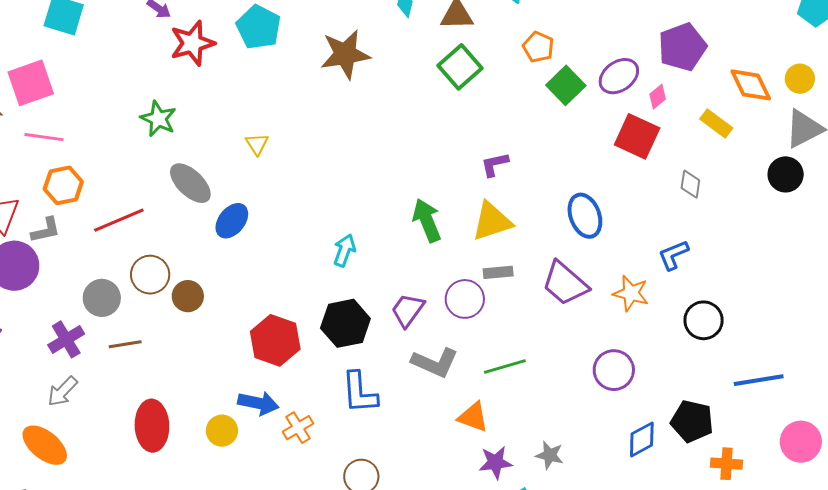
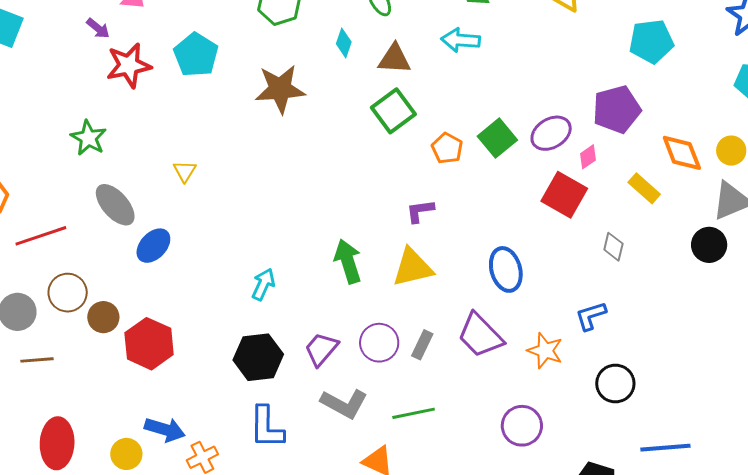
orange pentagon: (538, 47) -> (447, 148), moved
gray rectangle: (498, 272) -> (422, 345), moved, turned -64
red hexagon: (275, 340) -> (149, 344), moved

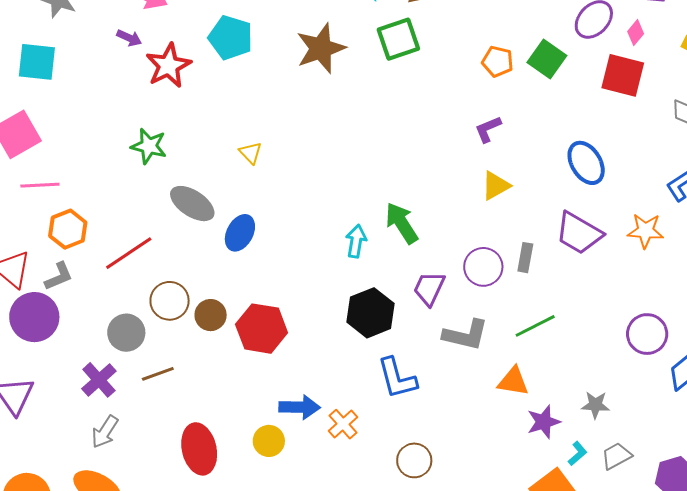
green square: (393, 111) -> (398, 39), moved, turned 33
green square: (497, 138) -> (547, 59), moved
green arrow: (348, 261) -> (402, 223), moved
yellow triangle: (413, 268) -> (496, 186), size x0.7
purple circle: (522, 426) -> (647, 334), moved

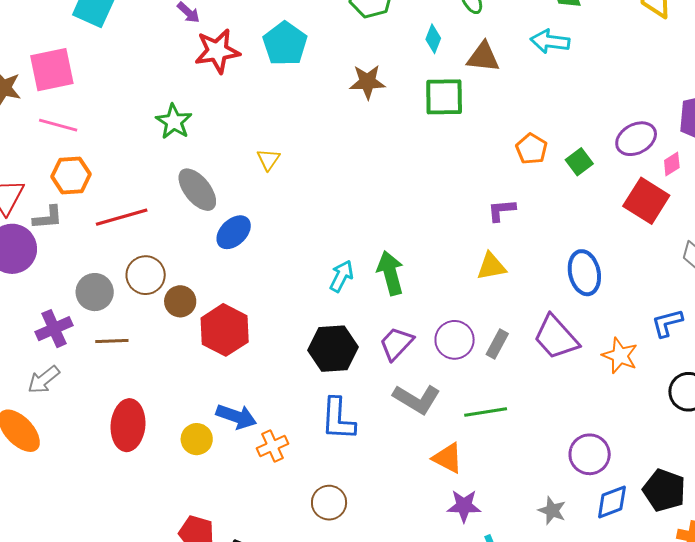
brown star: (321, 48) -> (367, 82), size x0.7
green square: (547, 59) -> (579, 162), size x0.7
gray star: (595, 405) -> (552, 511), moved

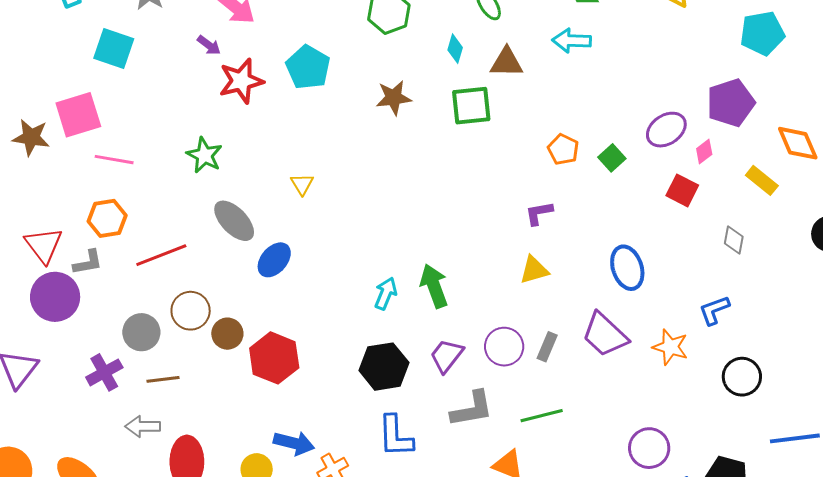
pink line: (58, 125) -> (114, 160), moved
red square: (646, 201) -> (682, 190), size x0.7
gray arrow: (44, 380) -> (143, 426), moved, turned 44
gray L-shape: (417, 399) -> (472, 409), turned -36

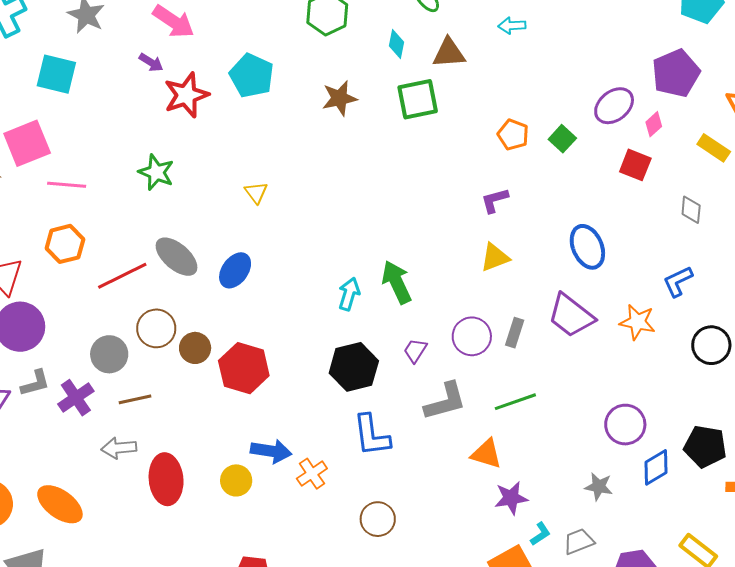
cyan arrow: (572, 41) -> (512, 26), size x0.7
gray ellipse: (234, 221) -> (177, 257), moved
gray L-shape: (88, 262) -> (35, 383), moved
purple trapezoid: (447, 356) -> (415, 351), size x0.7

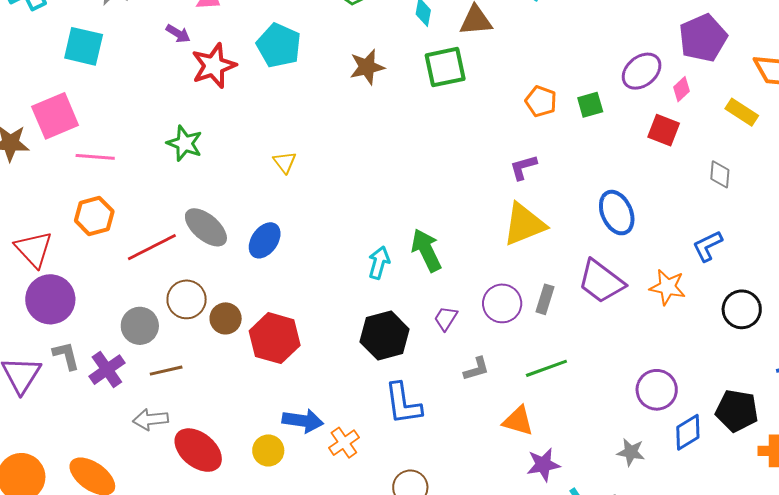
green square: (562, 139) -> (590, 105), turned 32
yellow triangle: (495, 257) -> (524, 224), size x1.5
gray L-shape: (35, 383) -> (66, 356), turned -88
gray L-shape: (445, 401) -> (476, 369), size x0.6
red ellipse: (166, 479) -> (198, 450), turned -45

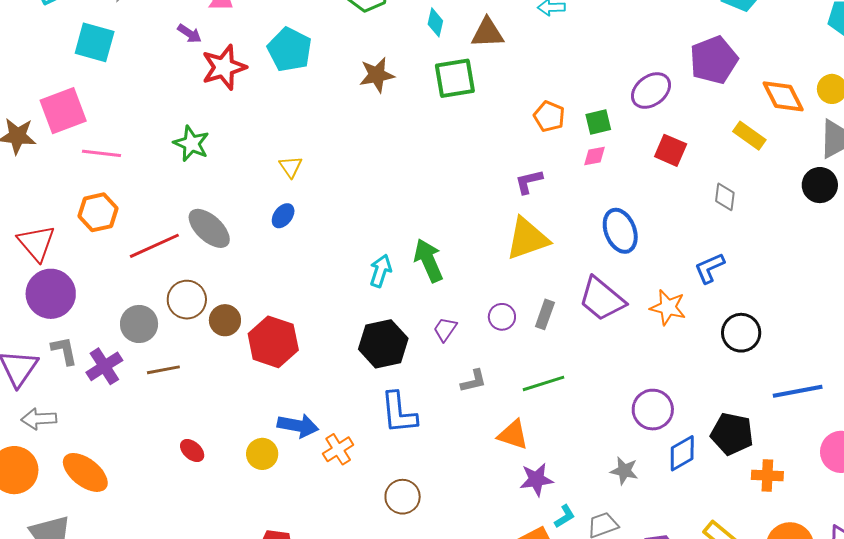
pink diamond: (682, 89) -> (595, 156), moved, turned 30
blue ellipse: (265, 240) -> (283, 216), moved, size x0.7
purple circle: (502, 303) -> (502, 317), size x0.7
gray arrow: (151, 419) -> (39, 419), moved
red ellipse: (198, 450) -> (192, 451), size x0.5

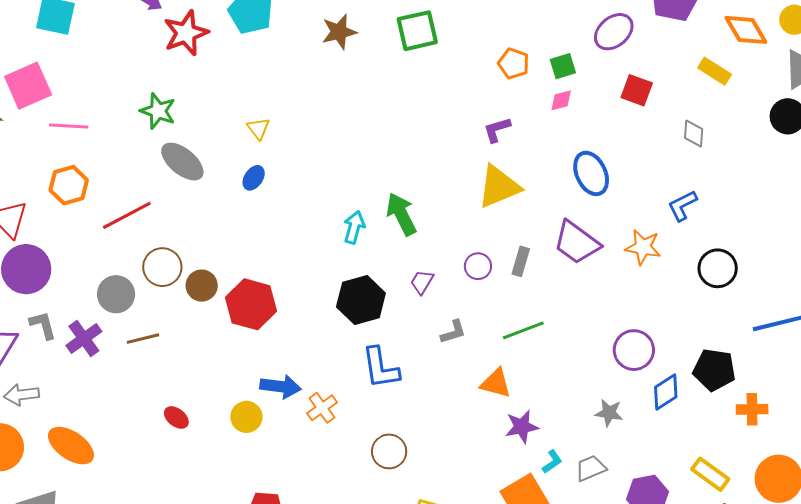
gray ellipse: (209, 228) -> (182, 162), moved

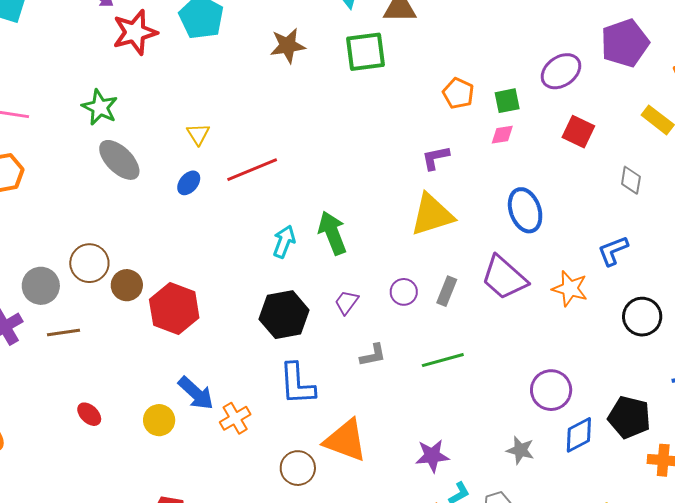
red line: (127, 215) -> (252, 170), moved
orange triangle: (496, 383) -> (346, 440), moved, size x1.4
blue arrow: (281, 387) -> (196, 393), turned 30

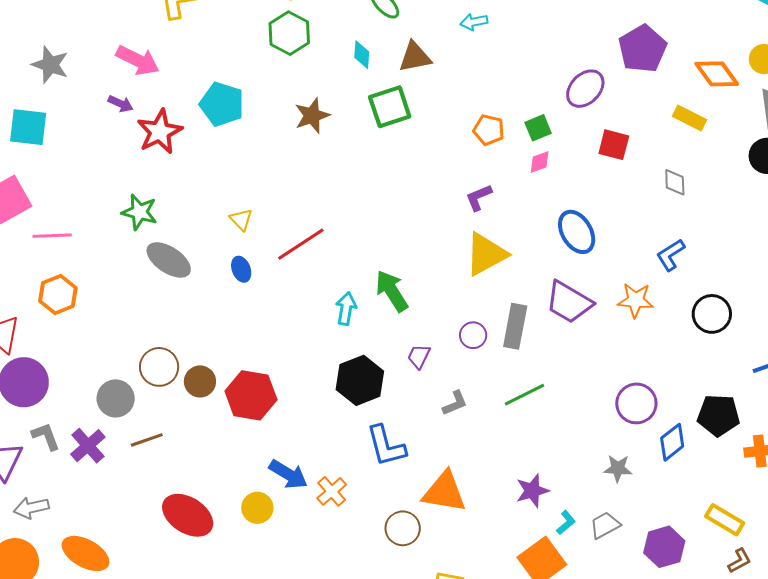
blue ellipse: (189, 183) -> (241, 269), turned -50
gray rectangle: (447, 291) -> (515, 326), size x1.5
red ellipse: (89, 414) -> (188, 515), size x2.0

